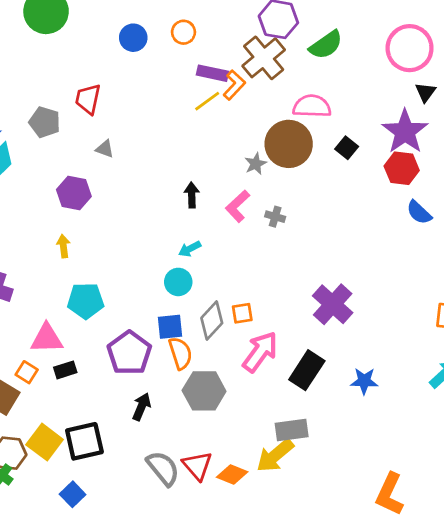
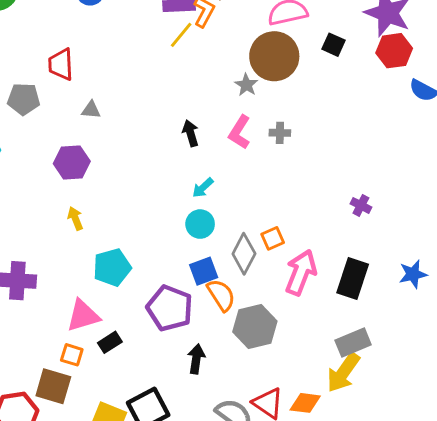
purple cross: (333, 304) -> (361, 205), size x0.5

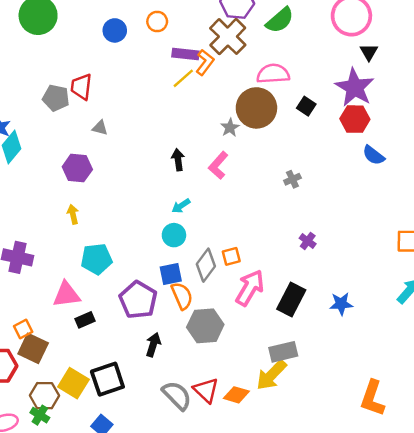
gray pentagon: (24, 99) -> (56, 98), moved
gray cross: (280, 133) -> (292, 179), moved, turned -35
orange square: (72, 355) -> (23, 329), moved, turned 36

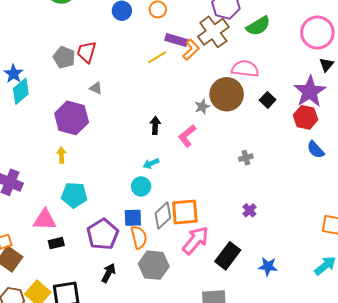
yellow line: (183, 78) -> (157, 57), moved
purple hexagon: (77, 168) -> (72, 118), size x1.4
orange square: (231, 256) -> (185, 212), size x1.8

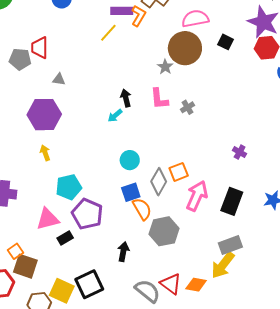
pink L-shape: (187, 136) -> (159, 99), turned -40
gray cross: (246, 158) -> (187, 107), moved
cyan arrow: (151, 164) -> (115, 116), moved
orange square: (185, 212) -> (179, 172), size x0.7
purple pentagon: (103, 234) -> (87, 214), moved

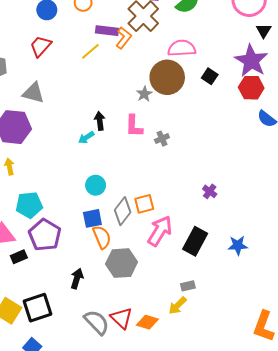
red trapezoid: (40, 48) -> (41, 46), moved, turned 35
gray triangle: (59, 79) -> (33, 93), size x1.6
gray rectangle: (230, 245) -> (188, 286), size x0.6
yellow arrow: (223, 265) -> (178, 306), size x0.7

